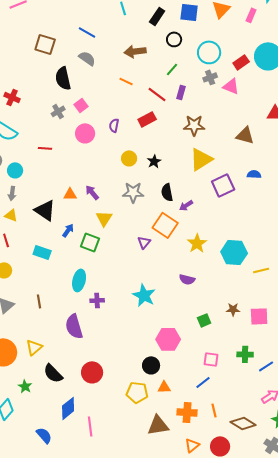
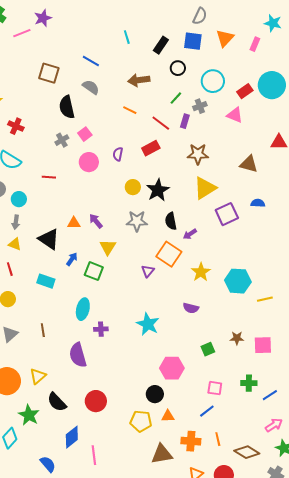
gray cross: (210, 77) -> (200, 106), moved
black star: (154, 161) -> (158, 190), size x1.6
green star: (25, 386) -> (29, 415), size x1.5

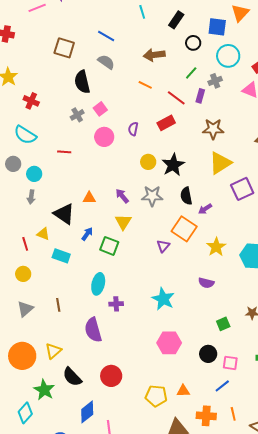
blue square: (193, 41) -> (217, 27), moved
purple arrow: (96, 221) -> (122, 196), moved
yellow triangle: (15, 244) -> (43, 234), moved
pink hexagon: (172, 368) -> (169, 343), moved
black circle: (155, 394) -> (208, 354), moved

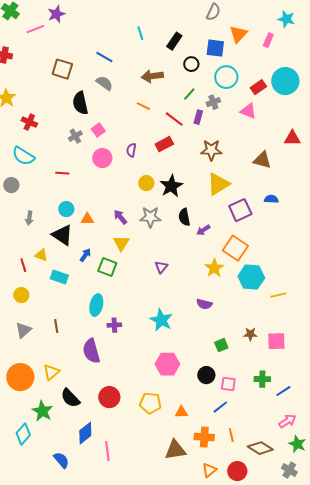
cyan circle: (34, 174) -> (66, 209), moved
orange square: (184, 229) -> (235, 248), moved
yellow pentagon: (156, 396) -> (150, 403), moved

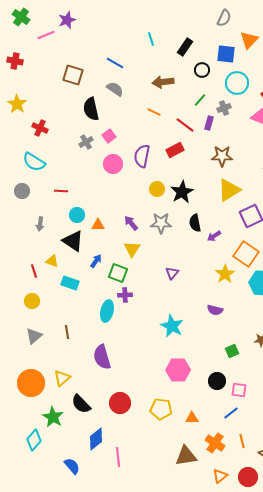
purple semicircle: (131, 150) -> (142, 156), size x1.6
red line: (62, 173) -> (61, 191), moved
purple cross: (114, 325) -> (125, 295), moved
orange cross: (204, 437) -> (215, 443), turned 30

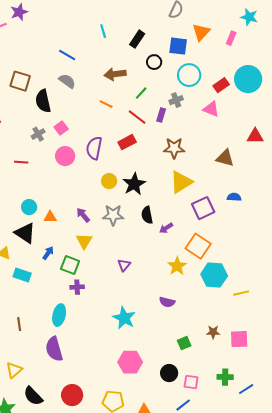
brown square: (73, 75) -> (20, 81), moved
green line: (200, 100) -> (141, 93), moved
red line: (61, 191) -> (21, 162), moved
cyan ellipse: (107, 311) -> (59, 315), moved

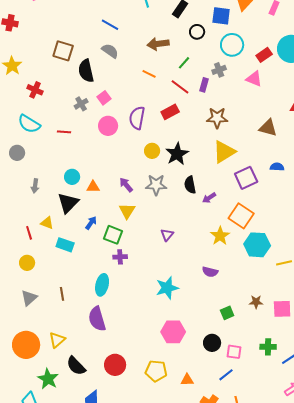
black triangle: (25, 233) -> (68, 203), turned 40
cyan star: (124, 318) -> (167, 288), turned 30

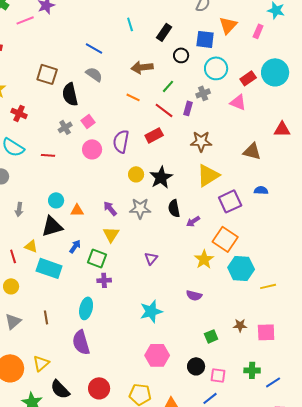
black triangle: (68, 203) -> (52, 226), turned 30
cyan rectangle: (65, 245) -> (49, 268), size x1.4

